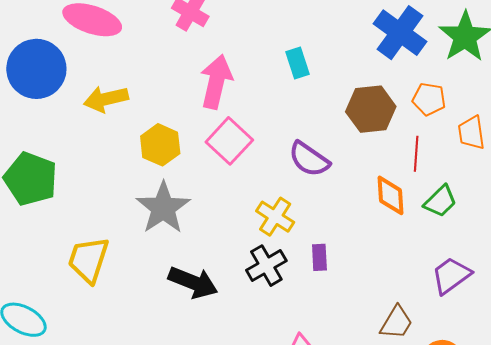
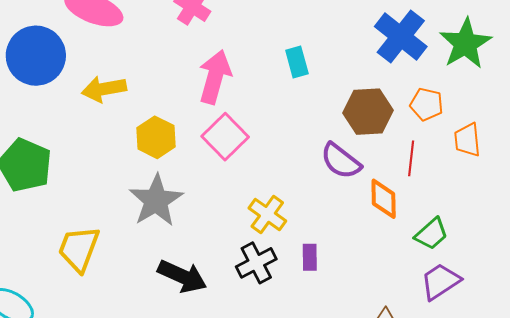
purple semicircle: (309, 159) -> (341, 161), moved
green trapezoid: (440, 201) -> (431, 234), moved

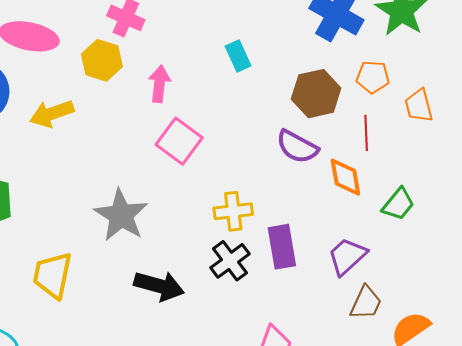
pink arrow: (215, 77) -> (159, 84), size x0.7
yellow hexagon: (156, 137) -> (102, 60), moved
yellow cross: (267, 214) -> (233, 211), turned -33
purple rectangle: (310, 257) -> (282, 247), size x1.6
purple trapezoid: (440, 281) -> (347, 256), moved

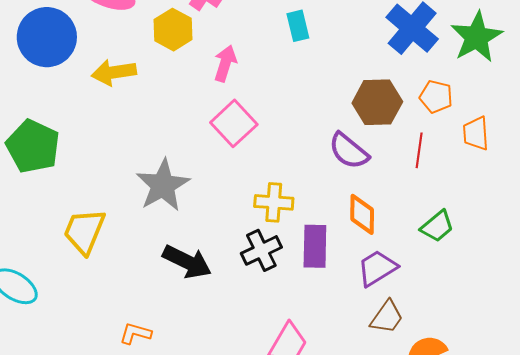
cyan rectangle: (238, 56) -> (298, 26), moved
orange diamond: (345, 177) -> (362, 214), moved

